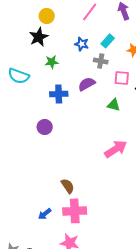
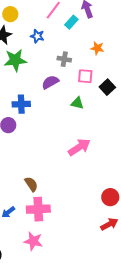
cyan rectangle: (108, 41) -> (71, 22), moved
blue star: (82, 44) -> (37, 36), moved
green star: (52, 62) -> (15, 60), size x1.6
blue cross: (59, 94) -> (21, 104), moved

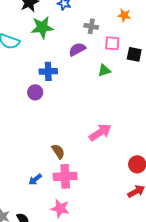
black square: (107, 87) -> (134, 54), turned -35
green triangle: (77, 103) -> (104, 70), turned -32
pink arrow: (79, 147) -> (100, 132), moved

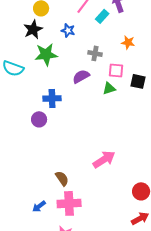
green triangle: (104, 70) -> (109, 88), moved

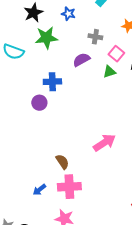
pink square: (116, 70) -> (116, 54), turned 35

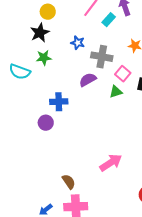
blue star: (68, 14) -> (78, 43), moved
gray cross: (95, 37) -> (102, 57), size x1.5
green star: (46, 38) -> (44, 58), moved, size x0.7

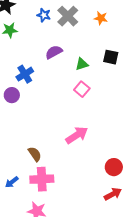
gray cross: (102, 57) -> (68, 16), moved, turned 35
pink square: (123, 74) -> (82, 89), moved
blue cross: (59, 102) -> (25, 74), turned -30

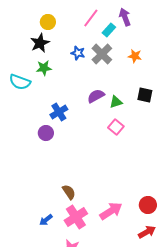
purple semicircle: (54, 52) -> (96, 96), moved
pink arrow: (77, 135) -> (111, 211), moved
pink cross: (42, 179) -> (76, 217), turned -30

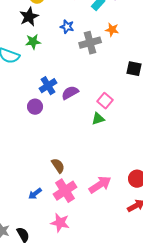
gray cross: (102, 54) -> (90, 43), moved, turned 30
orange star: (135, 56) -> (112, 30), moved
purple semicircle: (96, 96) -> (70, 93), moved
green triangle: (116, 102) -> (98, 119), moved

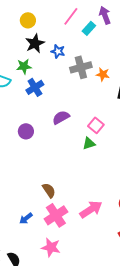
black star: (29, 17) -> (35, 43), moved
orange star: (112, 30) -> (103, 74), moved
blue cross: (48, 86) -> (35, 87), moved

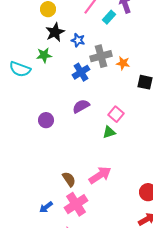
blue cross: (35, 87) -> (81, 72), moved
pink arrow: (91, 209) -> (100, 175), moved

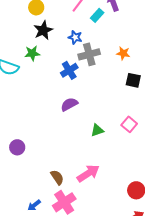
blue star: (78, 40) -> (75, 37), moved
orange star: (123, 63) -> (123, 53), moved
pink square: (116, 114) -> (129, 124), moved
purple circle: (46, 120) -> (17, 147), moved

